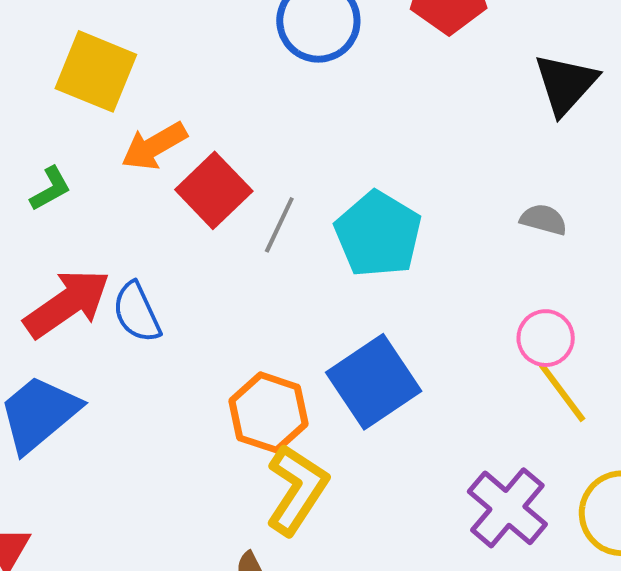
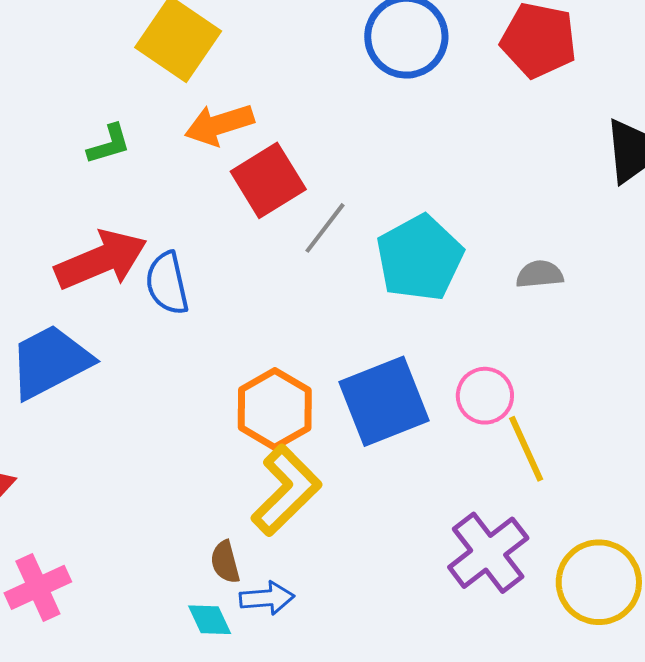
gray semicircle: (544, 220) -> (540, 274), moved, turned -33
pink circle: (546, 338) -> (485, 396), moved
yellow line: (562, 393) -> (526, 449), moved

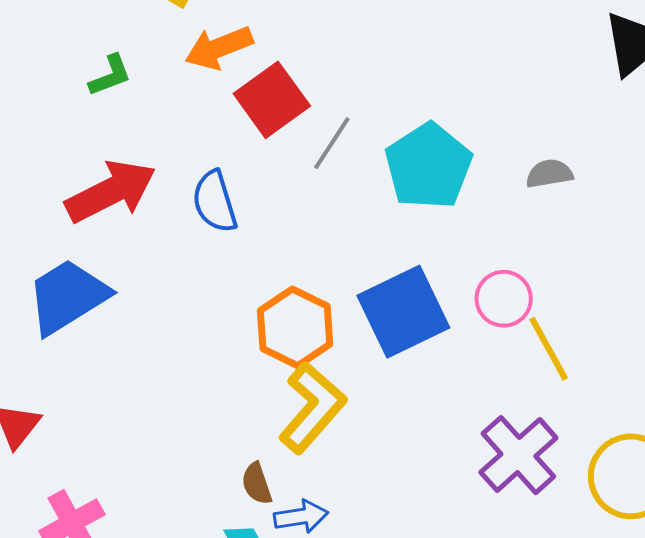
blue semicircle: (167, 283) -> (215, 202), moved

